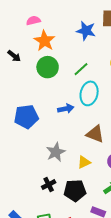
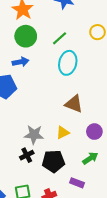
blue arrow: (66, 109) -> (21, 62), moved
gray star: (56, 152) -> (34, 135), moved, turned 30

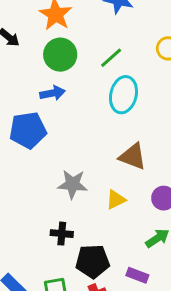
gray star: (34, 135) -> (73, 184), moved
black cross: (27, 155) -> (62, 234), turned 32
black pentagon: (53, 161) -> (93, 261), moved

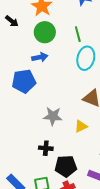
green line: (111, 58) -> (78, 34), turned -63

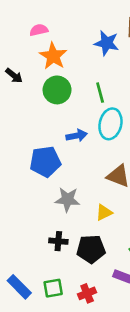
blue arrow: (40, 57) -> (77, 136), moved
blue pentagon: (24, 81) -> (45, 162), moved
black pentagon: (66, 166) -> (91, 249), moved

